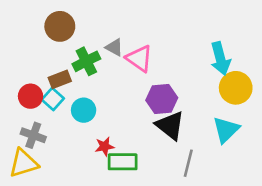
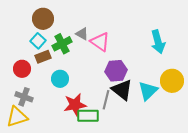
yellow circle: (236, 88) -> (172, 81), moved
cyan square: (53, 99) -> (38, 41), moved
cyan triangle: (226, 130) -> (148, 91), moved
red star: (104, 146) -> (75, 105), size x1.6
gray line: (188, 163) -> (106, 100), moved

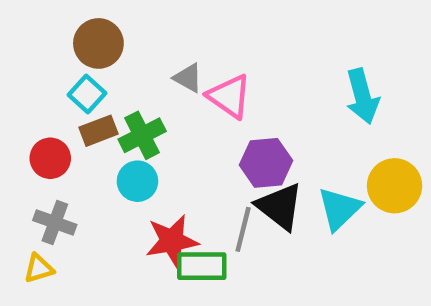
green cross: (62, 44) -> (142, 135), moved
yellow triangle: (17, 117) -> (39, 268), size x0.6

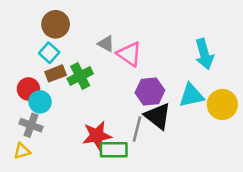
cyan circle: (137, 181) -> (40, 102), moved
cyan triangle: (339, 209) -> (191, 95), moved, turned 32

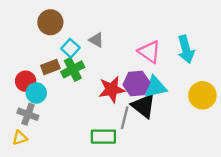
cyan square: (49, 53) -> (70, 48), moved
pink triangle: (129, 54) -> (149, 52), moved
cyan triangle: (191, 95) -> (155, 87), moved
red star: (97, 135) -> (112, 89), moved

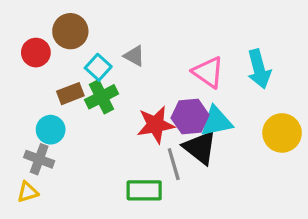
red circle: (26, 81) -> (36, 53), moved
gray line: (125, 118) -> (174, 164), turned -30

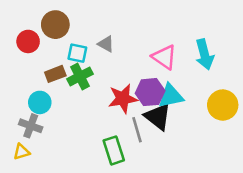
cyan square: (98, 67) -> (77, 53), turned -30
green rectangle: (144, 190) -> (114, 150), turned 72

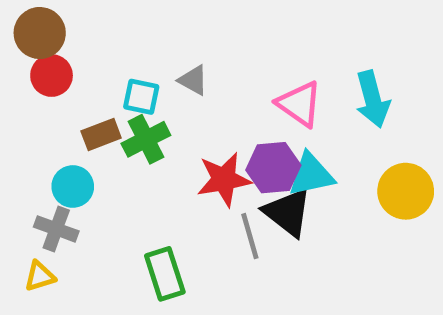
brown circle: (55, 25) -> (40, 33), moved
green rectangle: (114, 150) -> (165, 274), moved

